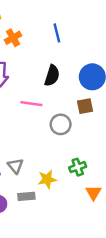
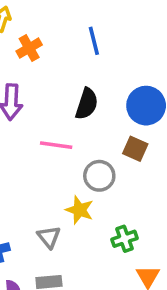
brown square: (85, 106) -> (135, 149), turned 35
gray triangle: (15, 166) -> (49, 237), moved
yellow star: (47, 179) -> (80, 210), moved, turned 30

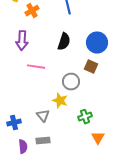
pink line: (56, 145) -> (36, 67), moved

